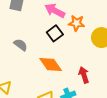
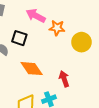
black square: (55, 33) -> (19, 38), moved, turned -35

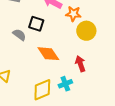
yellow circle: (81, 42) -> (86, 31), moved

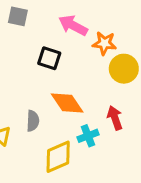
gray semicircle: (19, 35) -> (33, 121), moved, turned 56
cyan cross: (65, 84) -> (88, 136), moved

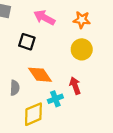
orange star: (104, 43) -> (82, 20), moved

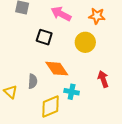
yellow circle: (82, 49) -> (85, 42), moved
red arrow: (75, 86) -> (103, 79), moved
cyan cross: (55, 99) -> (72, 92), turned 32

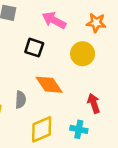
red arrow: (103, 79) -> (94, 103), moved
cyan cross: (72, 92) -> (79, 129), moved

